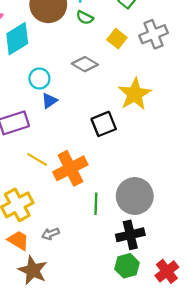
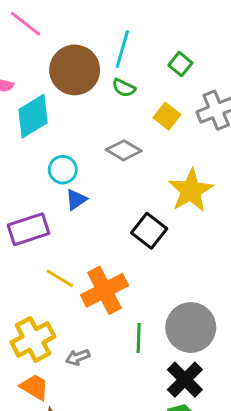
black square: (104, 124) -> (149, 231), turned -30
gray arrow: (50, 234) -> (78, 357), moved
black cross: (130, 235) -> (185, 380), turned -32

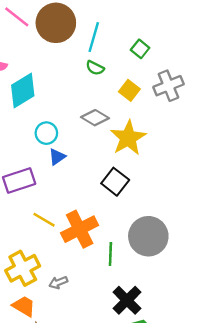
brown circle: (75, 70) -> (56, 23), moved
yellow star: (191, 191) -> (128, 138), moved
gray circle: (191, 328) -> (148, 236), moved
green line: (139, 338) -> (110, 254), moved
black cross: (185, 380) -> (127, 300), moved

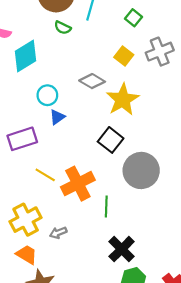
green semicircle: (95, 68) -> (63, 28), moved
gray circle: (148, 236) -> (141, 170), moved

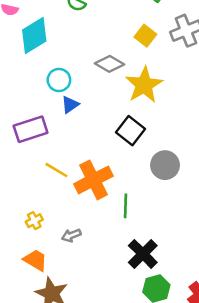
gray circle: (141, 170) -> (165, 165), size x0.7
yellow cross: (26, 220) -> (34, 221), size x0.5

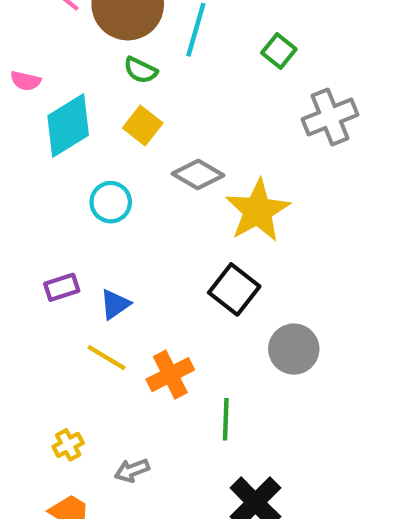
yellow square: (145, 36) -> (143, 126), moved
blue triangle: (70, 105) -> (115, 304), moved
purple rectangle: (31, 129) -> (62, 287), size x0.6
orange cross: (93, 180) -> (170, 375), size x0.7

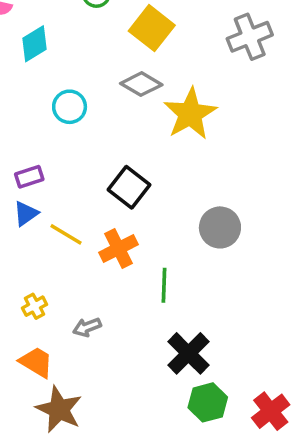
cyan diamond: (68, 126) -> (35, 44), size x0.7
yellow square: (143, 126) -> (152, 28), moved, size x1.4
black square: (234, 289) -> (129, 187), moved
blue triangle: (115, 304) -> (26, 213), moved

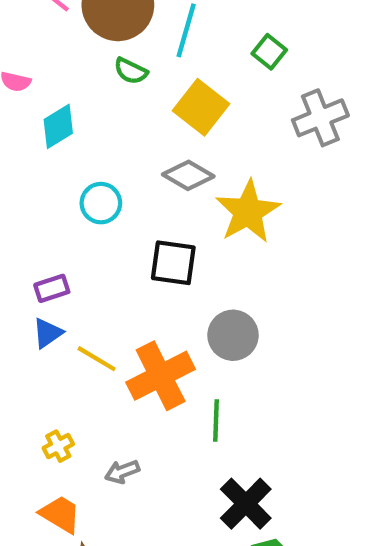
black square: (129, 187) -> (173, 263), moved, turned -30
gray circle: (220, 227) -> (233, 335), moved
orange cross: (119, 248) -> (161, 376), size x1.4

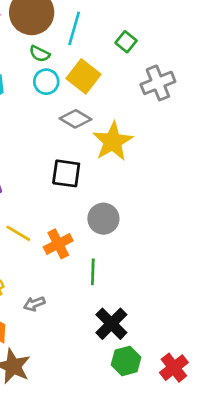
cyan circle: (101, 203) -> (46, 82), moved
orange cross: (161, 376) -> (58, 244), size x0.7

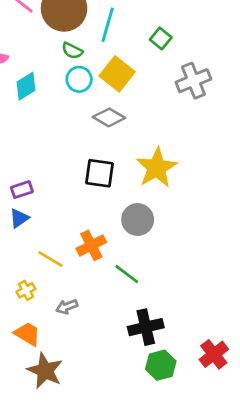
yellow star: (113, 141) -> (157, 168), moved
yellow line: (18, 233) -> (50, 259), moved
green line: (93, 272) -> (127, 274), turned -55
black cross: (111, 324) -> (146, 327), turned 32
red cross: (174, 368) -> (214, 354), moved

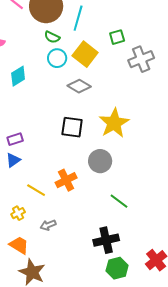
green square: (161, 38) -> (117, 37), moved, turned 35
cyan diamond: (26, 86) -> (18, 76), moved
green line: (127, 274) -> (119, 201), moved

